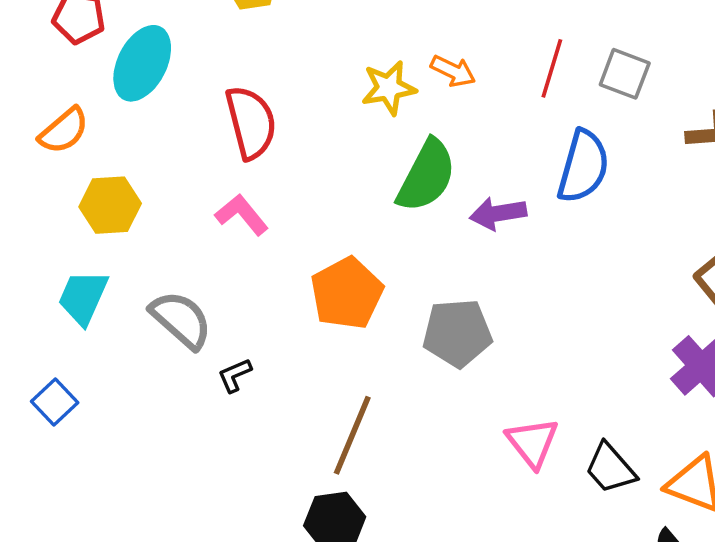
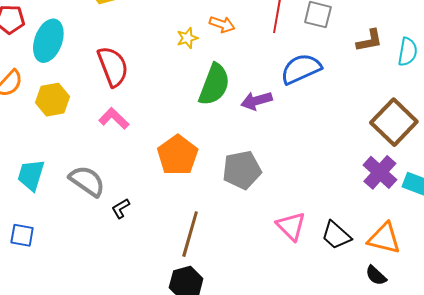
yellow star: (389, 88) -> (187, 38), size x0.7
blue semicircle: (583, 166) -> (301, 69), turned -123
yellow hexagon: (110, 205) -> (52, 100), moved
blue square: (55, 402) -> (22, 235), turned -30

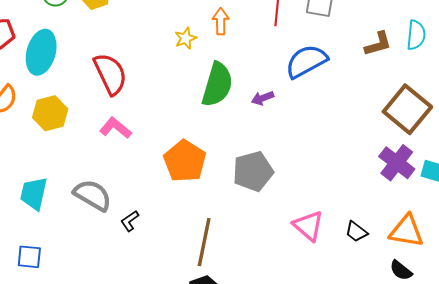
orange arrow: (222, 24) -> (221, 21), turned -105
brown L-shape: (369, 41) -> (378, 44), moved
purple arrow: (257, 101) -> (263, 98), size x0.7
black trapezoid: (336, 235) -> (356, 232), size x0.7

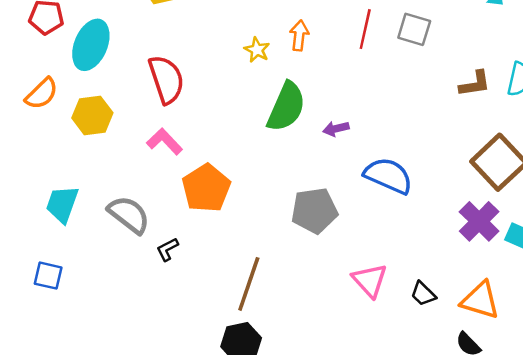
yellow star: (186, 38) -> (257, 50), turned -30
blue semicircle: (306, 61) -> (388, 176), moved, turned 45
orange pentagon: (185, 161) -> (206, 188), moved

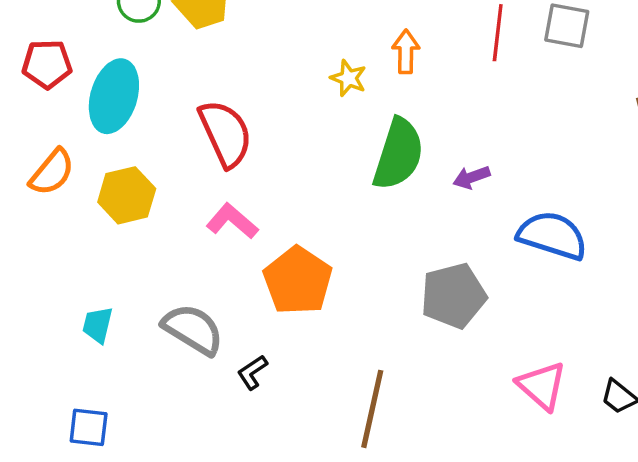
cyan trapezoid: (62, 204) -> (98, 325), size x0.7

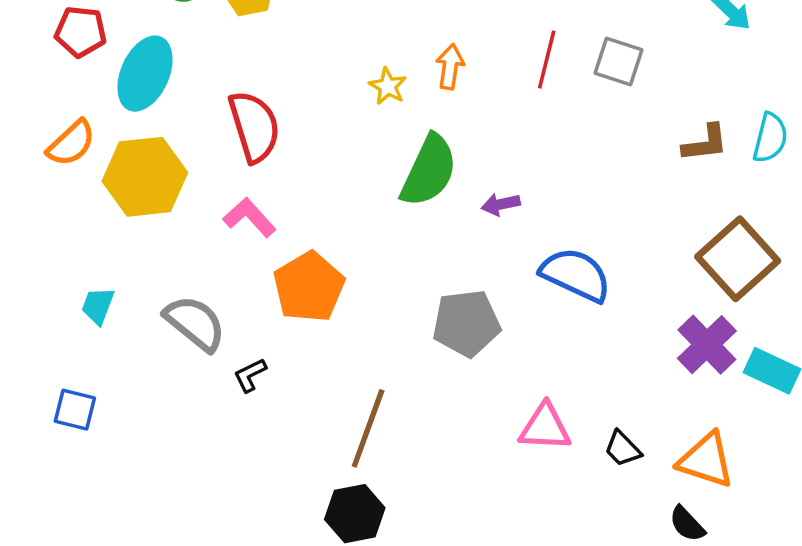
yellow hexagon: (127, 195) -> (145, 177), size x1.4
pink triangle: (542, 386) -> (545, 427), turned -46

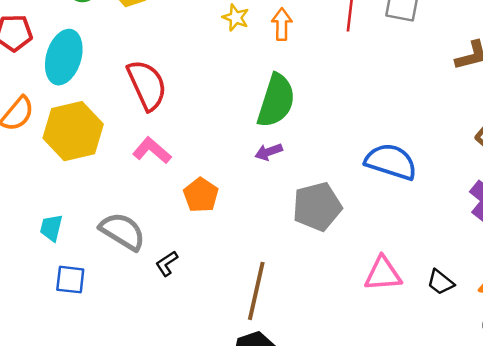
yellow star: (388, 86) -> (236, 18), moved
purple arrow: (501, 204) -> (269, 152), moved
orange pentagon: (309, 287) -> (201, 195), size x0.7
blue square: (75, 410) -> (70, 280), moved

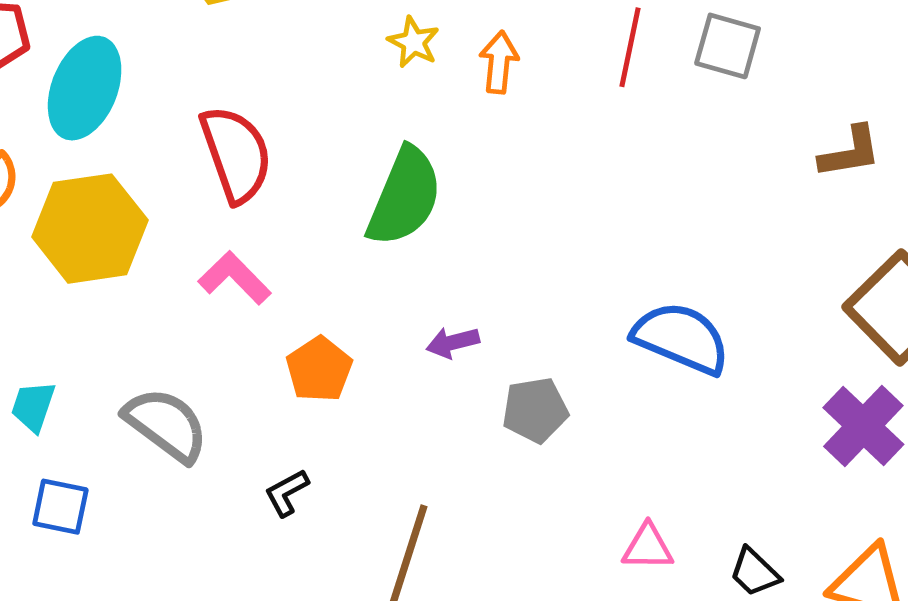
green semicircle: (276, 101) -> (404, 197), moved
purple arrow: (269, 152) -> (453, 342), moved
gray pentagon: (317, 207) -> (535, 410), size x0.7
black L-shape: (167, 263) -> (287, 493), moved
pink triangle: (383, 274) -> (648, 547), size x0.7

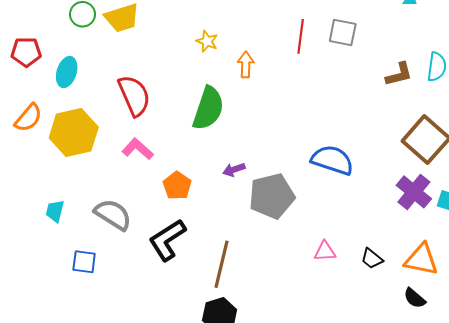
orange arrow: (499, 62) -> (246, 65), moved
cyan ellipse: (85, 88) -> (67, 72), size x0.7
gray pentagon: (535, 410) -> (272, 196), size x1.6
black L-shape: (287, 493) -> (167, 240), size x2.0
blue square: (60, 507) -> (84, 262), moved

